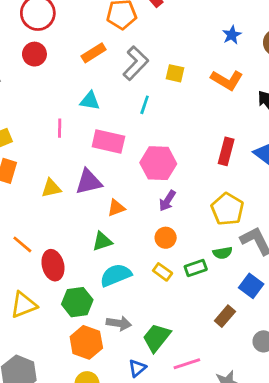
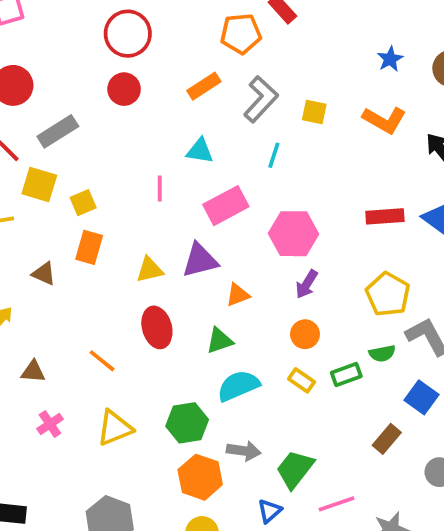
pink rectangle: (108, 142) -> (226, 206), turned -40
red rectangle: (226, 151) -> (385, 216), turned 72
orange line: (22, 244) -> (102, 361), moved
red ellipse: (53, 265) -> (157, 327), moved

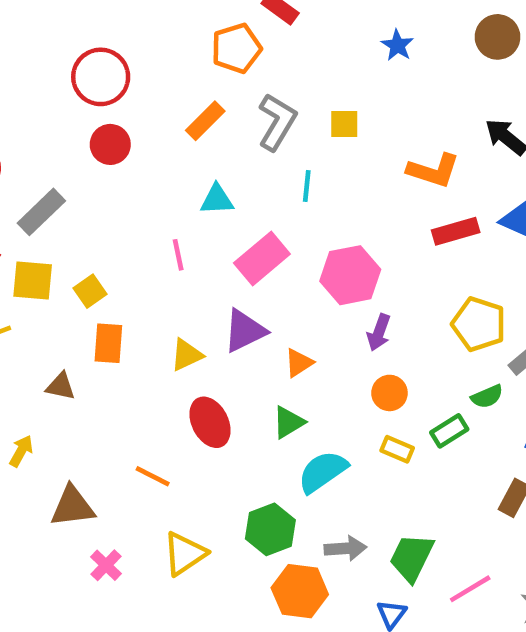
blue star: (390, 59) -> (397, 45), moved
orange L-shape: (384, 120) -> (433, 171), moved
brown triangle: (33, 372) -> (73, 507), size x1.5

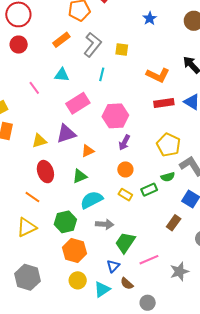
pink line: (178, 255) -> (34, 88), moved, turned -32
orange line: (153, 476) -> (32, 197), moved
gray arrow: (345, 548) -> (105, 224), moved

